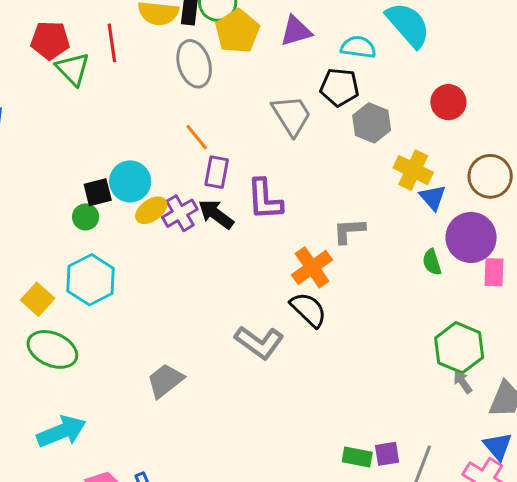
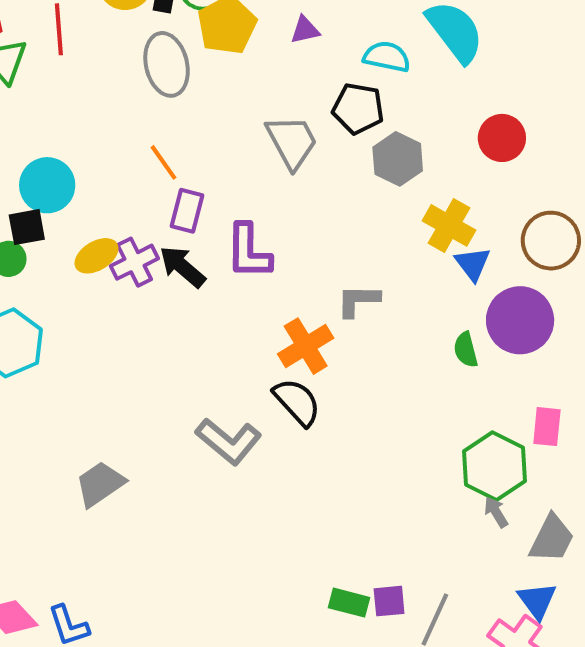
purple triangle: (296, 31) -> (305, 30), size x0.7
cyan circle: (130, 181) -> (47, 185), moved
pink rectangle: (494, 272) -> (547, 427), moved

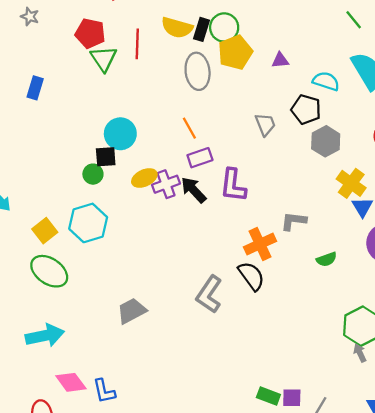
gray trapezoid: (292, 142) -> (265, 124), size x0.7
purple rectangle: (187, 211) -> (200, 158), turned 50
green semicircle: (466, 350) -> (327, 259), moved, turned -102
gray L-shape: (229, 441) -> (209, 294), turned 78

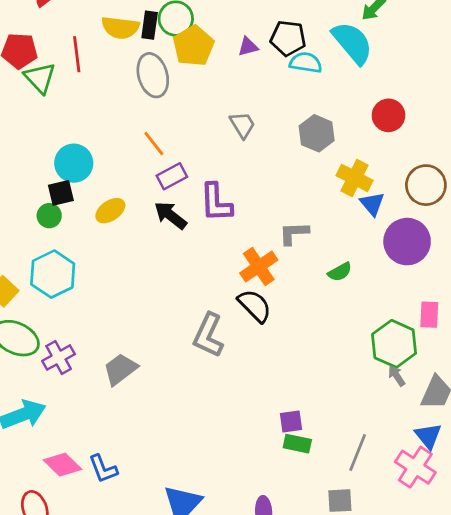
black pentagon: (306, 109) -> (288, 38), moved
purple cross: (166, 184) -> (59, 357), moved
purple square: (292, 398) -> (291, 421), moved

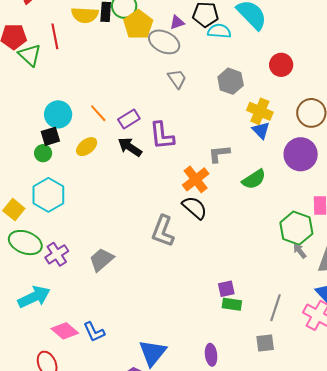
gray ellipse: (153, 75) -> (164, 42), moved, turned -44
orange line: (154, 143) -> (98, 113), moved
blue triangle: (372, 204) -> (261, 130), moved
green semicircle: (340, 272) -> (254, 179), size x1.4

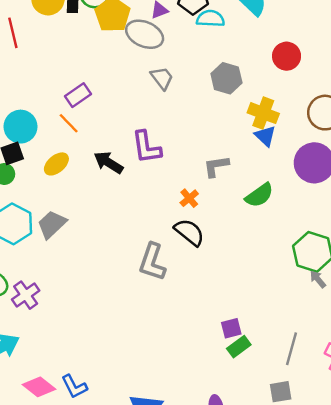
purple rectangle: (129, 119) -> (78, 95), moved
orange cross: (196, 179) -> (189, 198), size x0.6
gray trapezoid: (102, 260) -> (52, 224), moved
green rectangle: (232, 304) -> (239, 347), turned -42

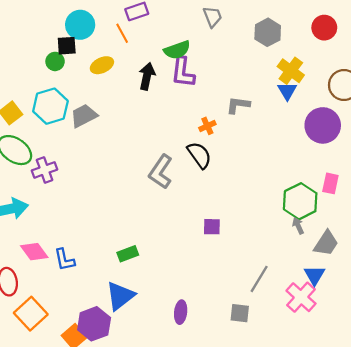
black arrow: (108, 162) -> (147, 76), turned 55
green semicircle: (259, 195) -> (177, 50), moved
purple square: (231, 328) -> (212, 227), moved
green rectangle: (239, 347) -> (128, 254), moved

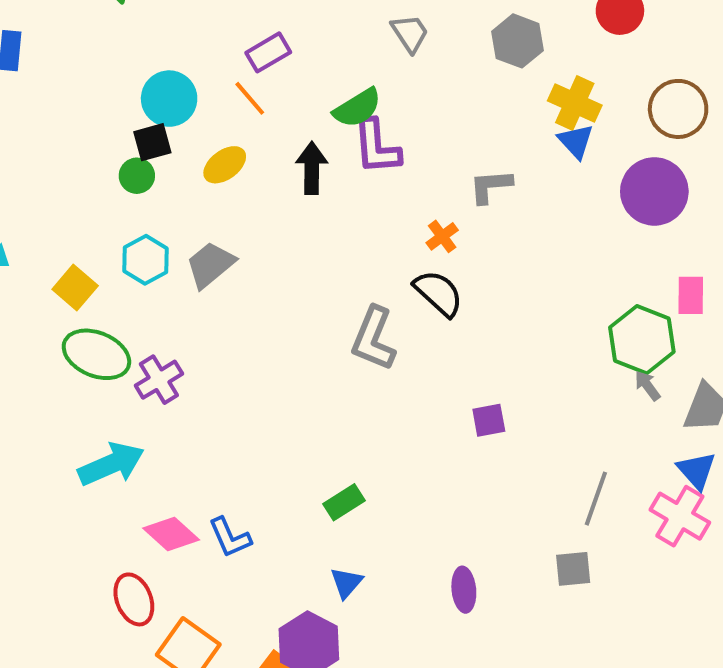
cyan hexagon: (50, 106) -> (145, 260), size x0.7
blue triangle: (120, 296) -> (346, 583), size x0.6

